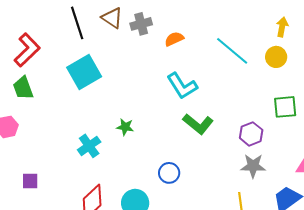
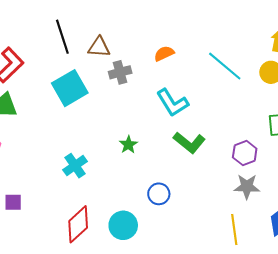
brown triangle: (112, 18) -> (99, 47), moved, turned -30
gray cross: (141, 24) -> (120, 72), moved
green star: (125, 127) -> (128, 145), moved, turned 30

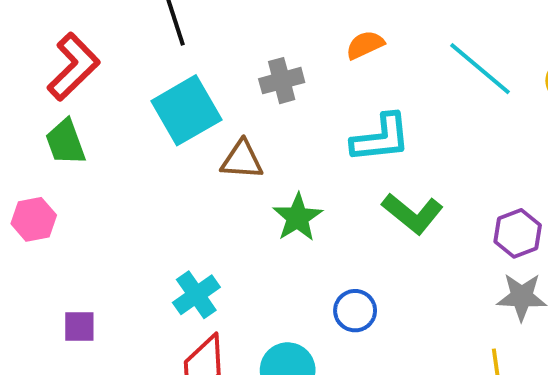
brown triangle: (99, 47) -> (242, 160), moved
cyan L-shape: (172, 103) -> (381, 138), turned -64
green star: (128, 145) -> (298, 217), size x1.4
cyan cross: (75, 166) -> (196, 295), moved

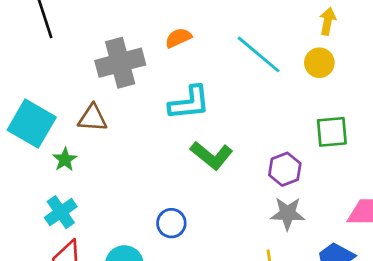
gray cross: (282, 81) -> (120, 63), size x1.6
cyan square: (186, 110) -> (32, 124), moved, turned -30
green star: (298, 217) -> (65, 160), moved, size x0.7

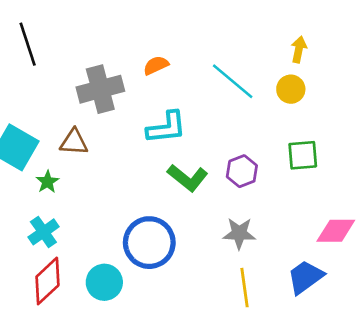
purple hexagon: (285, 169) -> (242, 171), moved
gray star: (288, 213) -> (239, 233), moved
blue circle: (171, 223) -> (149, 243), size x1.8

